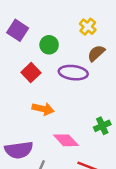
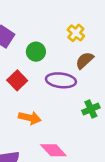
green cross: (102, 126) -> (91, 109), moved

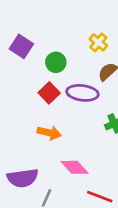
red square: (17, 80) -> (49, 93), moved

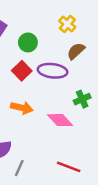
pink diamond: (74, 167) -> (60, 120), moved

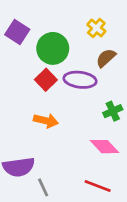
green circle: (28, 42) -> (53, 48), size x1.5
pink diamond: (60, 120) -> (105, 147), moved
gray line: (19, 168) -> (43, 187), turned -49

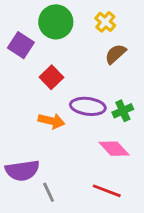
purple square: (17, 32) -> (21, 45), moved
green circle: (53, 48) -> (56, 22), moved
purple ellipse: (80, 80) -> (88, 106), moved

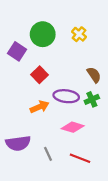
brown semicircle: (116, 54) -> (94, 75), moved, turned 98
orange arrow: (51, 121) -> (39, 107), turned -36
pink diamond: (114, 149) -> (73, 127), moved, turned -30
gray line: (49, 192) -> (48, 154), moved

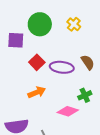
purple square: (17, 51) -> (16, 40), turned -30
purple ellipse: (66, 96) -> (62, 67), moved
green cross: (92, 99) -> (85, 95), moved

